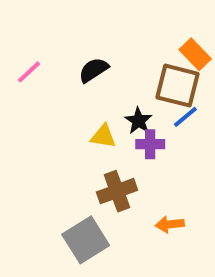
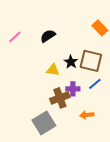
brown square: (178, 86) -> (91, 61), moved
blue line: (185, 117) -> (95, 84), moved
purple cross: (150, 144) -> (73, 89), moved

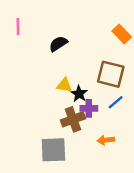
pink line: (15, 37) -> (18, 27), moved, turned -48
black star: (71, 62) -> (79, 94), moved
gray square: (44, 123) -> (53, 150), turned 30

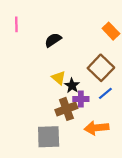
brown square: (111, 74) -> (101, 68), turned 30
yellow triangle: (64, 85) -> (59, 78), turned 32
orange arrow: (106, 140) -> (96, 128), size x1.5

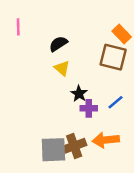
brown square: (101, 68) -> (113, 57), moved, turned -30
yellow triangle: (59, 78) -> (62, 68), moved
brown cross: (66, 109) -> (74, 146), moved

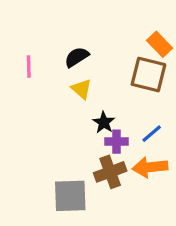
pink line: (18, 27) -> (29, 67), moved
orange arrow: (106, 140) -> (150, 167), moved
brown cross: (74, 146) -> (110, 172), moved

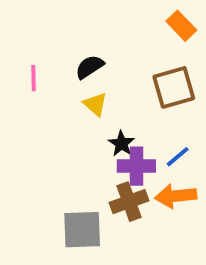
orange rectangle: (160, 44) -> (181, 26), moved
brown square: (148, 75) -> (174, 87), turned -30
purple cross: (117, 142) -> (136, 166), size x1.4

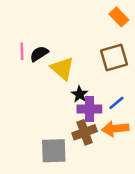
black semicircle: (90, 67) -> (39, 54), moved
yellow triangle: (95, 104) -> (62, 68), size x1.5

